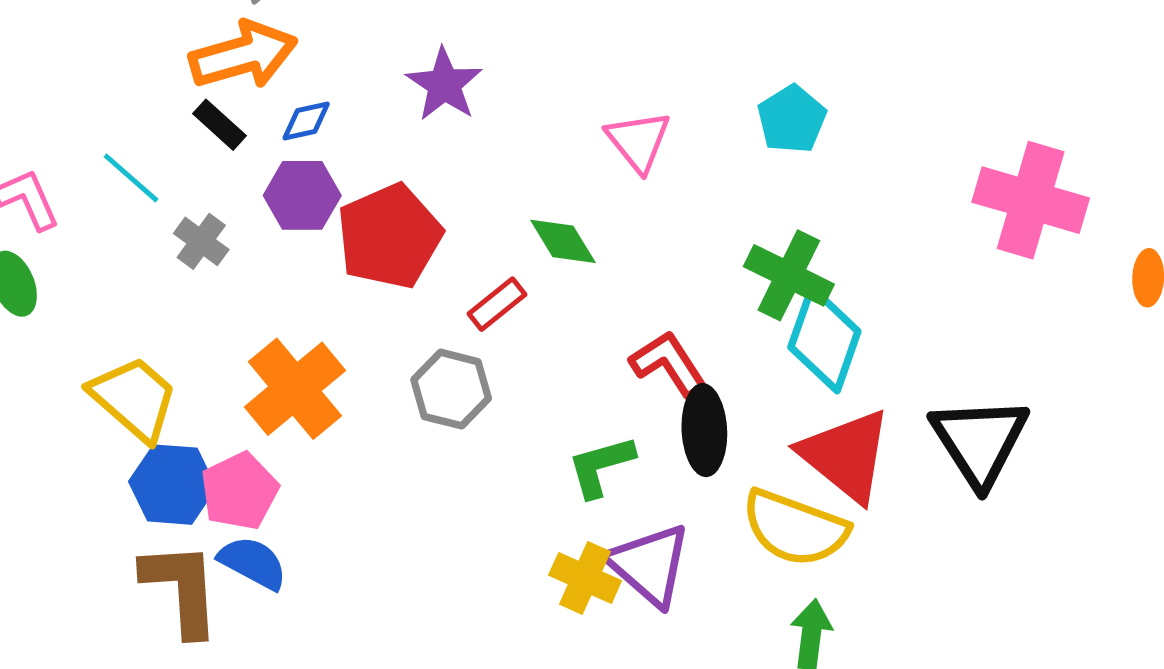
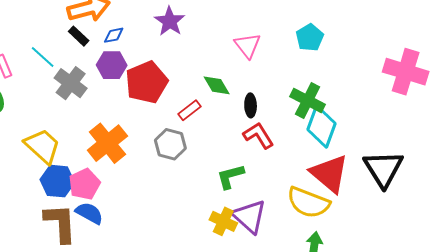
gray cross: (201, 241) -> (71, 83), size x1.5
black ellipse: (704, 430) -> (251, 105), moved, size x0.7

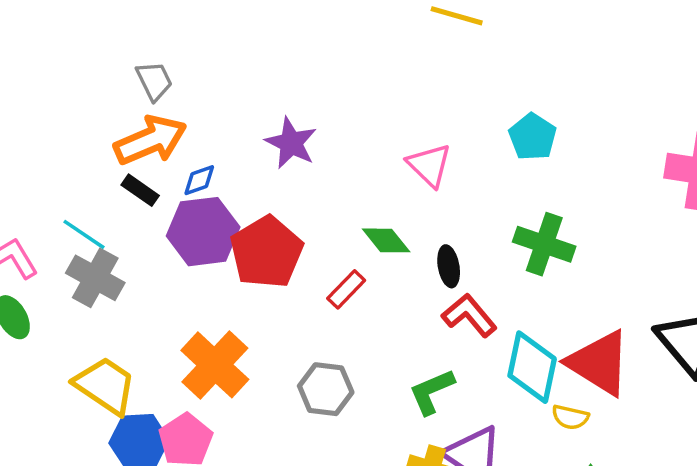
purple hexagon: (112, 65) -> (203, 232), size x1.4
gray cross: (71, 83) -> (95, 278), moved
cyan diamond: (321, 127) -> (532, 367), moved
gray hexagon: (170, 144) -> (326, 389), moved
yellow semicircle: (308, 203) -> (570, 417), size x0.5

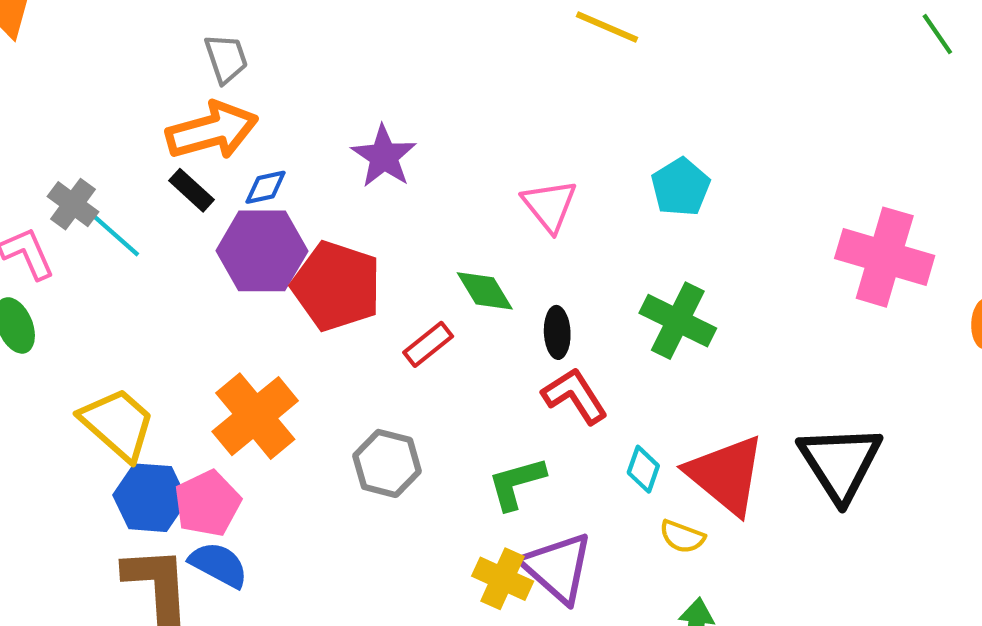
red pentagon: (267, 252) -> (336, 286), turned -30
gray cross: (95, 278) -> (73, 204), moved, size x0.7
cyan diamond: (532, 367) -> (643, 469), size x0.5

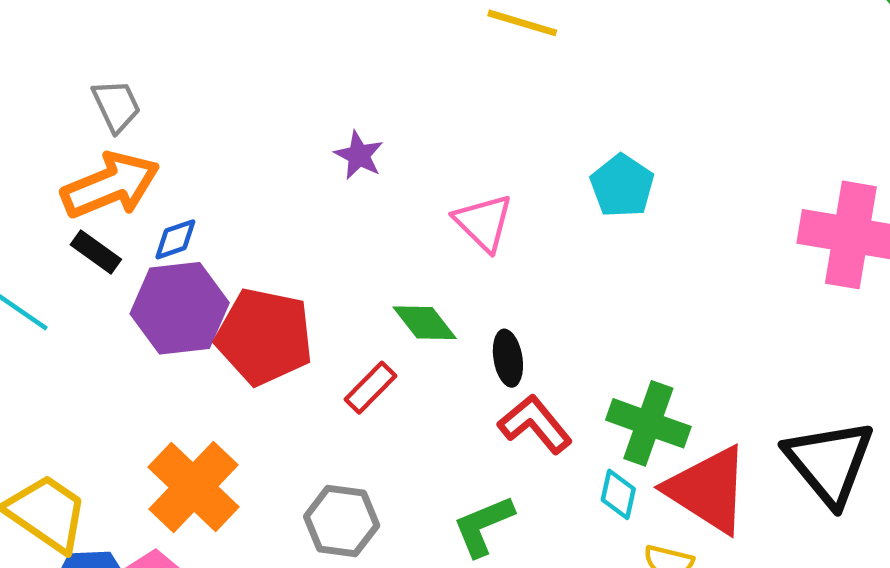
purple star: (384, 156) -> (359, 155), moved, size x0.7
green cross: (678, 321) -> (648, 423), moved

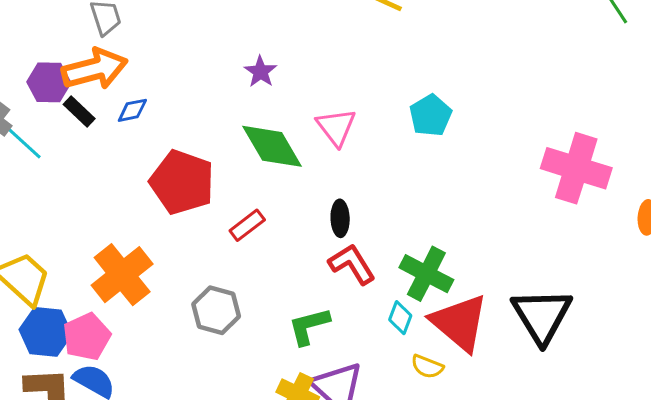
purple hexagon: (180, 308) -> (49, 82), moved, size x0.7
green diamond: (425, 323) -> (272, 146), moved, size x1.5

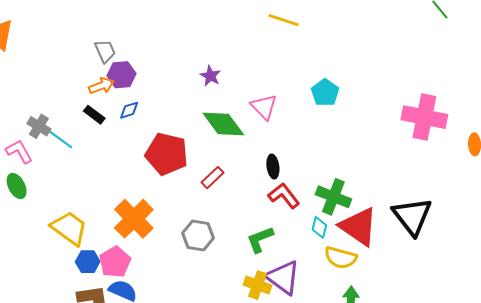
orange arrow: (95, 69) -> (101, 86), size x0.6
purple hexagon: (49, 82) -> (121, 75), moved
blue hexagon: (46, 332) -> (88, 262), size x0.7
yellow semicircle: (427, 366) -> (341, 258), size x1.5

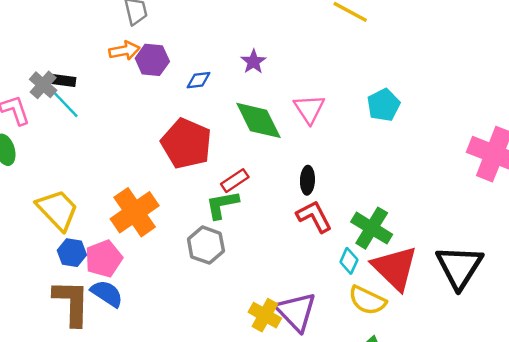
purple hexagon: (121, 75) -> (152, 60), moved
blue diamond: (129, 110) -> (198, 80), moved
black rectangle: (94, 115) -> (63, 80), moved, turned -40
green L-shape: (260, 239) -> (222, 205), moved

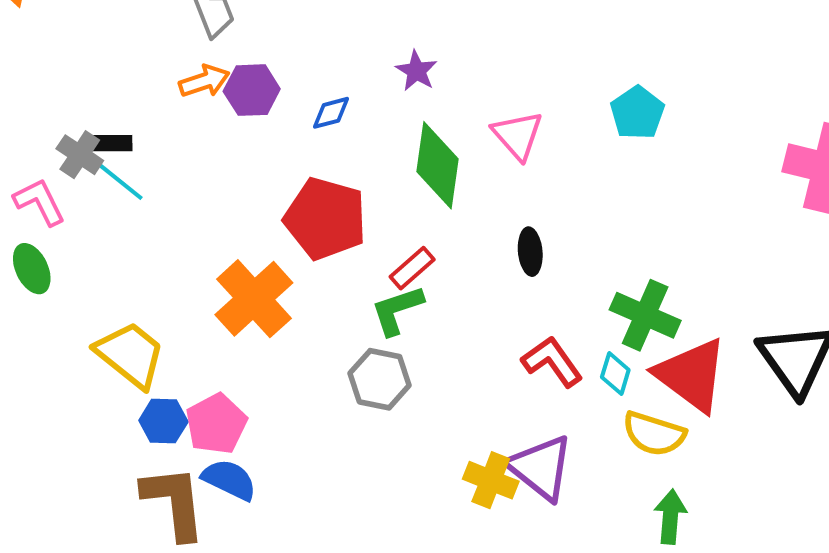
green diamond: (258, 120) -> (437, 165), turned 42
orange cross: (135, 212) -> (254, 299), moved
red L-shape: (314, 216) -> (552, 362), moved

